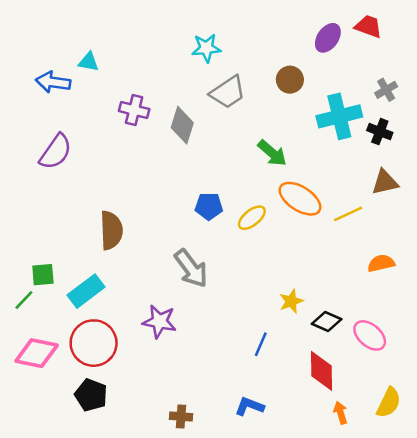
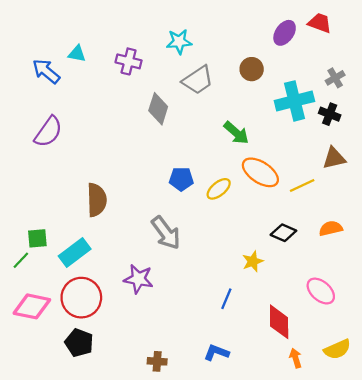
blue arrow: (53, 82) -> (46, 71), turned 32
purple cross: (134, 110) -> (129, 61), moved
black diamond: (327, 322) -> (283, 233), moved
yellow semicircle: (389, 403) -> (337, 349), turned 40

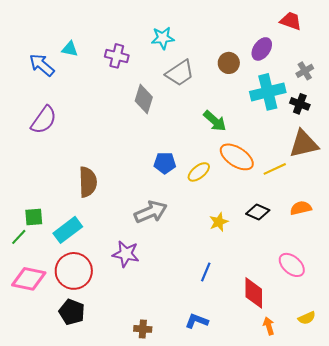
purple ellipse: (285, 33) -> (262, 49), moved
brown triangle: (334, 158) -> (304, 144), size x1.4
gray arrow: (166, 233) -> (151, 212), turned -76
yellow star: (253, 261) -> (219, 222), moved
yellow semicircle: (337, 349) -> (307, 318), size x0.7

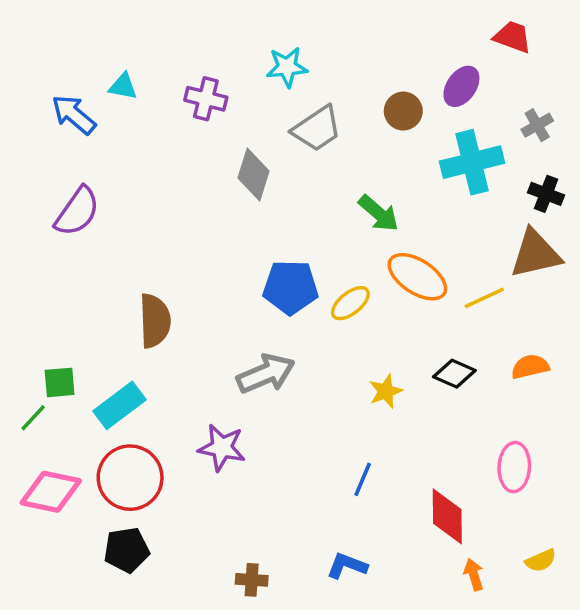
black cross: (300, 104) -> (546, 194), moved
blue pentagon: (165, 163) -> (290, 287), size x1.4
pink ellipse: (292, 265) -> (514, 467), turned 52
black pentagon: (72, 312) -> (127, 550), turned -30

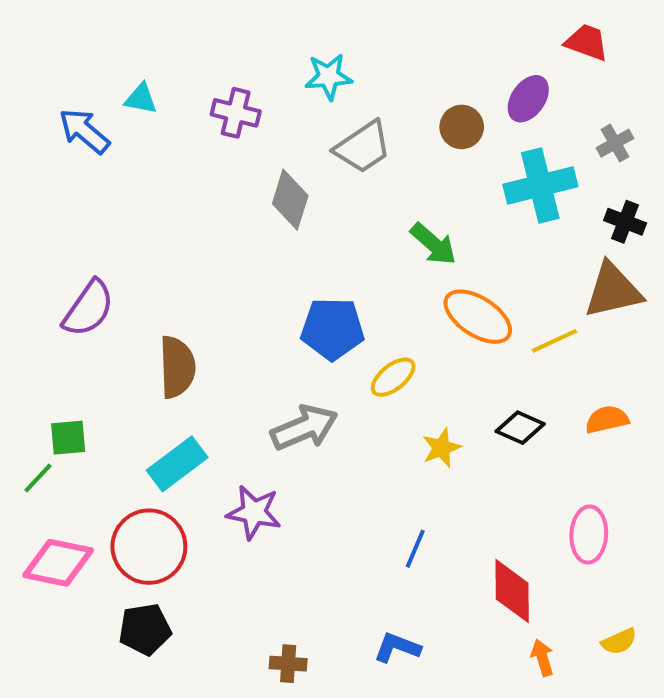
purple semicircle: (77, 211) -> (88, 309), moved
yellow ellipse: (350, 303) -> (393, 377), moved
cyan rectangle: (119, 405) -> (177, 464), moved

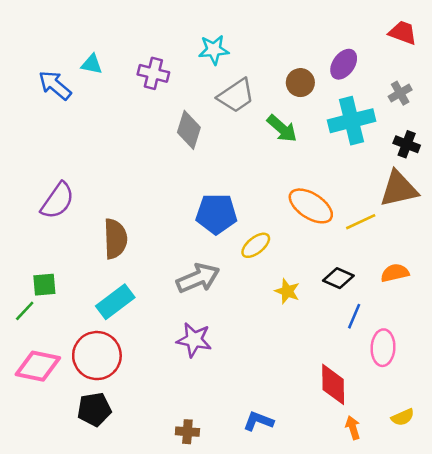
red trapezoid: (587, 42) -> (403, 33), moved
green arrow: (433, 244) -> (282, 129), moved
yellow star: (441, 448) -> (287, 291), turned -30
purple star: (254, 512) -> (194, 340), moved
blue line: (415, 549) -> (354, 316), moved

